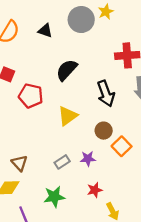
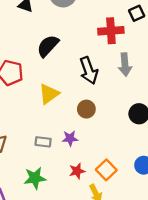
orange square: (122, 146) -> (106, 170), moved
gray rectangle: (62, 162) -> (43, 142), turned 40

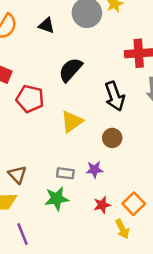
green star: (35, 178) -> (57, 199), moved

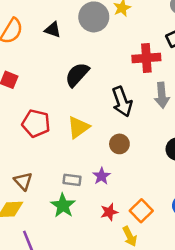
red pentagon: (30, 99) -> (36, 123), moved
purple star: (94, 170) -> (101, 176), turned -30
green star: (57, 199) -> (63, 206), turned -30

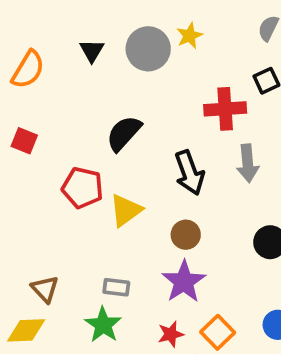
black triangle: (53, 30) -> (92, 51), moved, turned 42
red pentagon: (36, 123) -> (82, 188), moved
purple star: (101, 176) -> (184, 282), moved, size x1.6

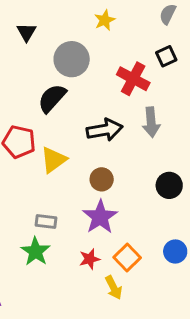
gray circle: (148, 49) -> (72, 59), moved
red cross: (225, 109) -> (133, 79), turned 32
black arrow: (189, 173) -> (105, 130), turned -80

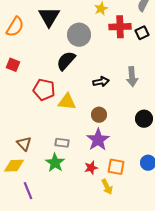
black triangle: (26, 32) -> (49, 17), size x1.6
red cross: (133, 79) -> (120, 27), moved, turned -30
black arrow: (105, 130) -> (101, 82), size x0.7
yellow triangle: (54, 160) -> (67, 102), turned 42
orange square: (127, 258) -> (116, 167), turned -36

